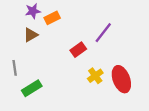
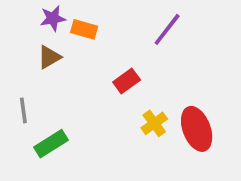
orange rectangle: (52, 18) -> (84, 29), turned 42
purple line: (103, 33) -> (167, 29), moved

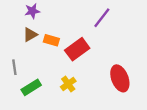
orange rectangle: (84, 29) -> (51, 40), moved
red rectangle: (127, 81) -> (77, 49), size x1.5
yellow cross: (154, 123) -> (68, 84), moved

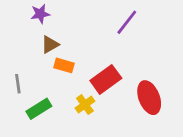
brown triangle: (30, 35) -> (50, 45), moved
orange rectangle: (51, 40) -> (64, 65), moved
red rectangle: (77, 49) -> (106, 79), moved

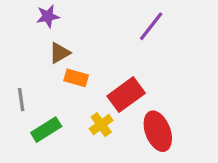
red ellipse: (149, 98) -> (158, 131), moved

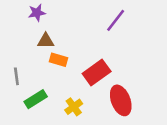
brown triangle: (60, 53) -> (46, 41), turned 30
yellow cross: (101, 125) -> (74, 107), moved

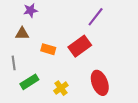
brown triangle: (46, 41) -> (22, 33), moved
red rectangle: (97, 72) -> (80, 46), moved

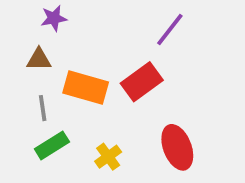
orange rectangle: (48, 49) -> (86, 87), size x1.6
gray line: (14, 63) -> (43, 108), moved

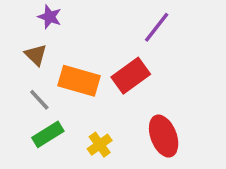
purple star: (54, 18) -> (50, 17), turned 30
brown triangle: (39, 59) -> (36, 55), turned 45
gray line: (43, 108) -> (39, 100), turned -35

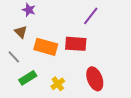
red rectangle: (131, 76) -> (76, 44), turned 40
gray line: (39, 100) -> (14, 57), moved

